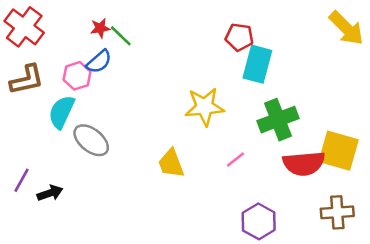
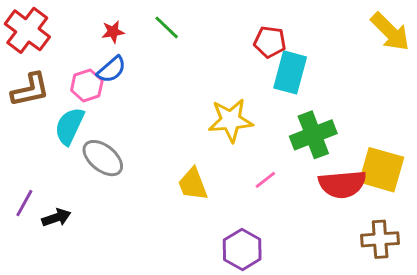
green line: (121, 36) -> (167, 27), moved
purple hexagon: (259, 221) -> (242, 249), moved

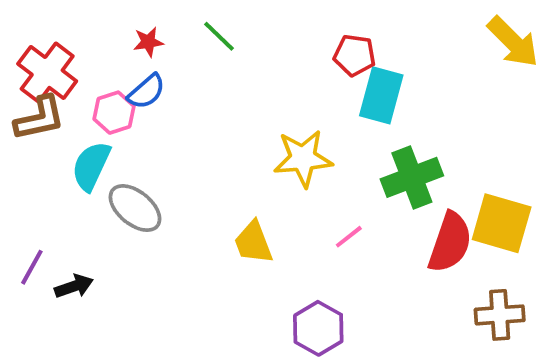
red cross: (27, 30) -> (47, 72), moved
red semicircle: (342, 184) -> (450, 242), turned -66

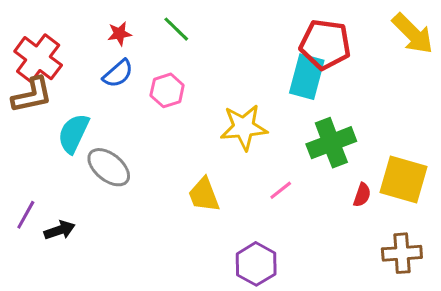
red pentagon: (355, 55) -> (325, 44), moved, size x1.5
pink hexagon: (114, 113) -> (167, 90), moved
red semicircle: (450, 242) -> (362, 195), size x0.5

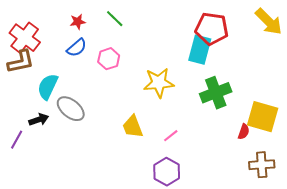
pink line: (281, 190) -> (171, 136), moved
red semicircle: (362, 195) -> (244, 132), moved
black arrow: (60, 230) -> (39, 120), moved

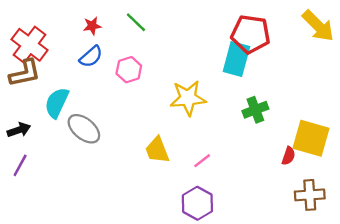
green cross: (216, 93) -> (255, 110), size x0.7
black arrow: (39, 120) -> (19, 130), moved

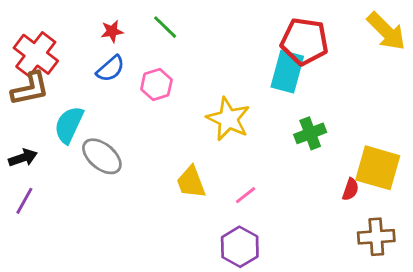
yellow star: (188, 98) -> (228, 119), turned 30

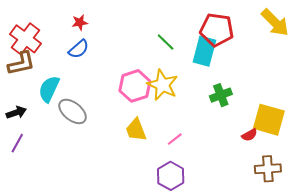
green line: (165, 27) -> (166, 42), moved
pink hexagon: (156, 84) -> (135, 86), moved, size x1.4
red semicircle: (350, 189) -> (249, 135), turned 42

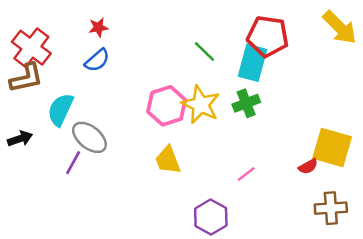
green cross: (221, 95) -> (246, 103), moved
pink line: (175, 139) -> (246, 174), moved
purple line: (17, 143) -> (73, 163), moved

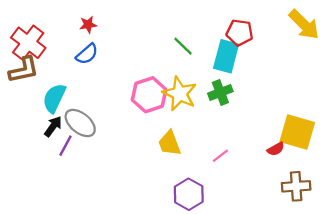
red pentagon: (268, 36) -> (240, 33), size x0.7
black arrow: (20, 139) -> (53, 126), moved, turned -35
yellow trapezoid: (168, 160) -> (169, 143), moved

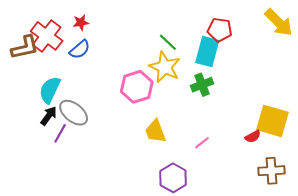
red cross: (28, 43) -> (47, 36), moved
brown L-shape: (24, 70) -> (25, 47), moved
yellow star: (180, 94) -> (165, 67), moved

